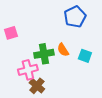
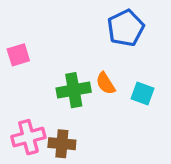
pink cross: (28, 70) -> (28, 137), moved
brown cross: (37, 86) -> (62, 144), turned -35

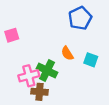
green cross: (74, 90) -> (47, 70), moved, turned 36
pink cross: (28, 137) -> (29, 76), moved

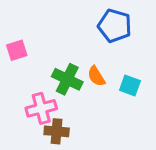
blue pentagon: (80, 18) -> (115, 26), turned -30
green cross: (47, 70) -> (67, 79), moved

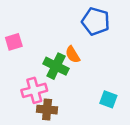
orange semicircle: (96, 76) -> (73, 55), moved
cyan square: (130, 85) -> (108, 99), moved

